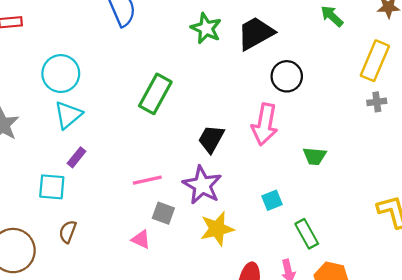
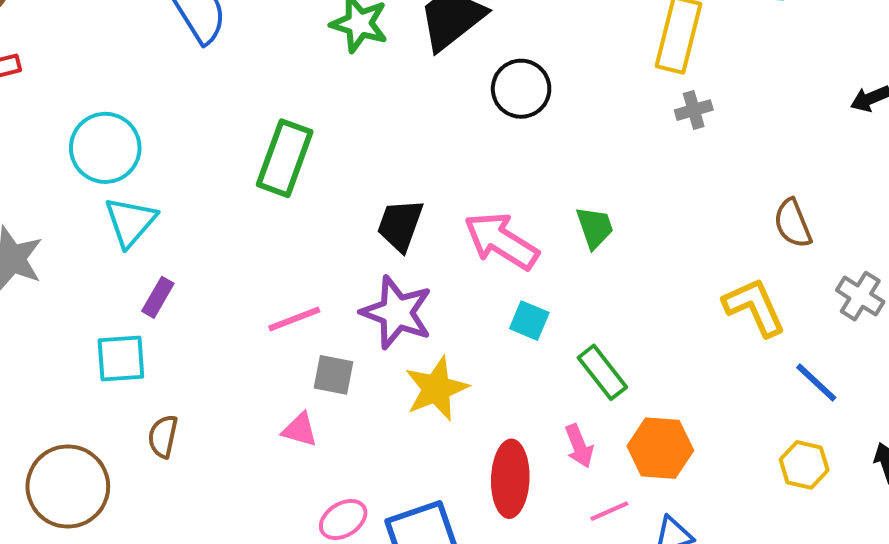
pink arrow: (265, 124) -> (501, 241), moved, turned 120
green trapezoid: (315, 156) -> (595, 227), turned -105
cyan square: (272, 200) -> (529, 321), turned -36

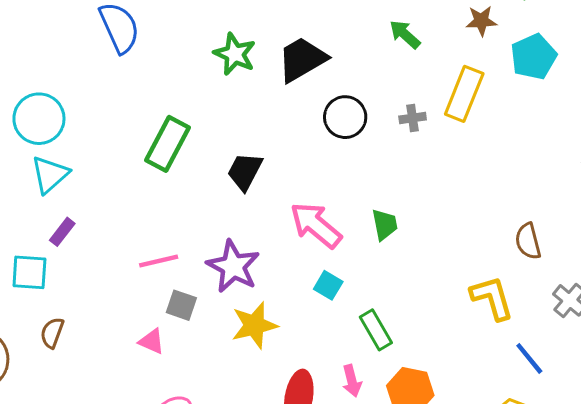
gray cross: (694, 110) -> (413, 118), moved
black trapezoid: (400, 225) -> (245, 171), moved

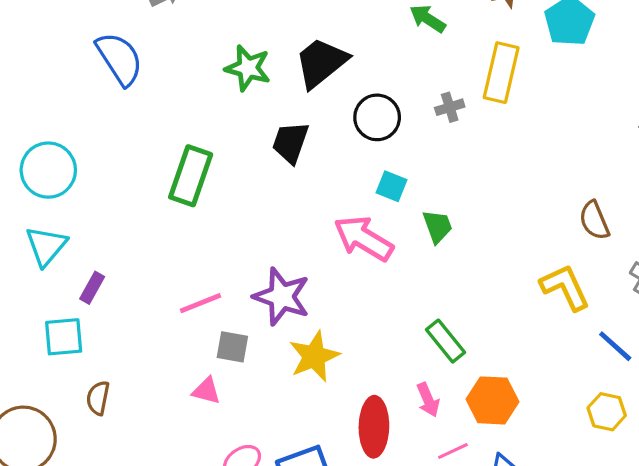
black trapezoid: (245, 171) -> (291, 142), moved
cyan triangle: (50, 174) -> (46, 246), moved
cyan square: (328, 285) -> (392, 186), moved

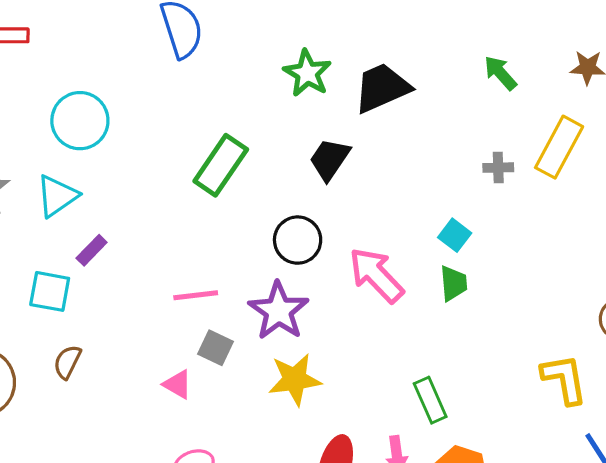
black circle: (377, 117) -> (298, 240), moved
cyan square: (392, 186) -> (455, 235), moved

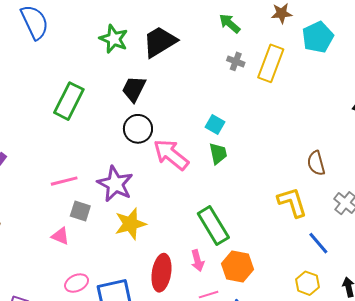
gray cross: (498, 168) -> (236, 61), moved, turned 30
black circle: (298, 240) -> (138, 129), moved
green rectangle: (430, 400) -> (213, 226), size x1.4

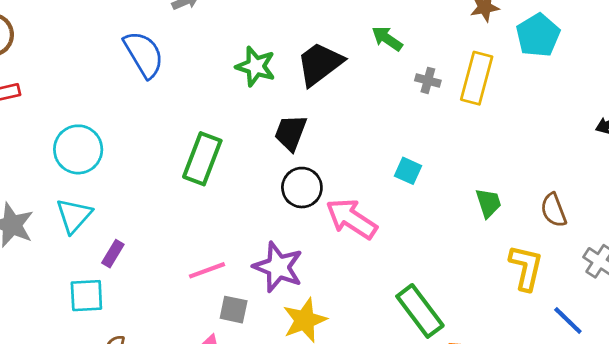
green arrow: (230, 23) -> (387, 39), moved
green trapezoid: (218, 154) -> (488, 203), moved
yellow L-shape: (292, 202) -> (526, 268), turned 36

